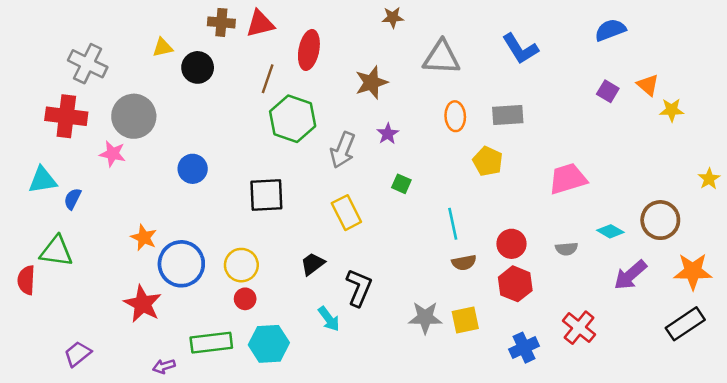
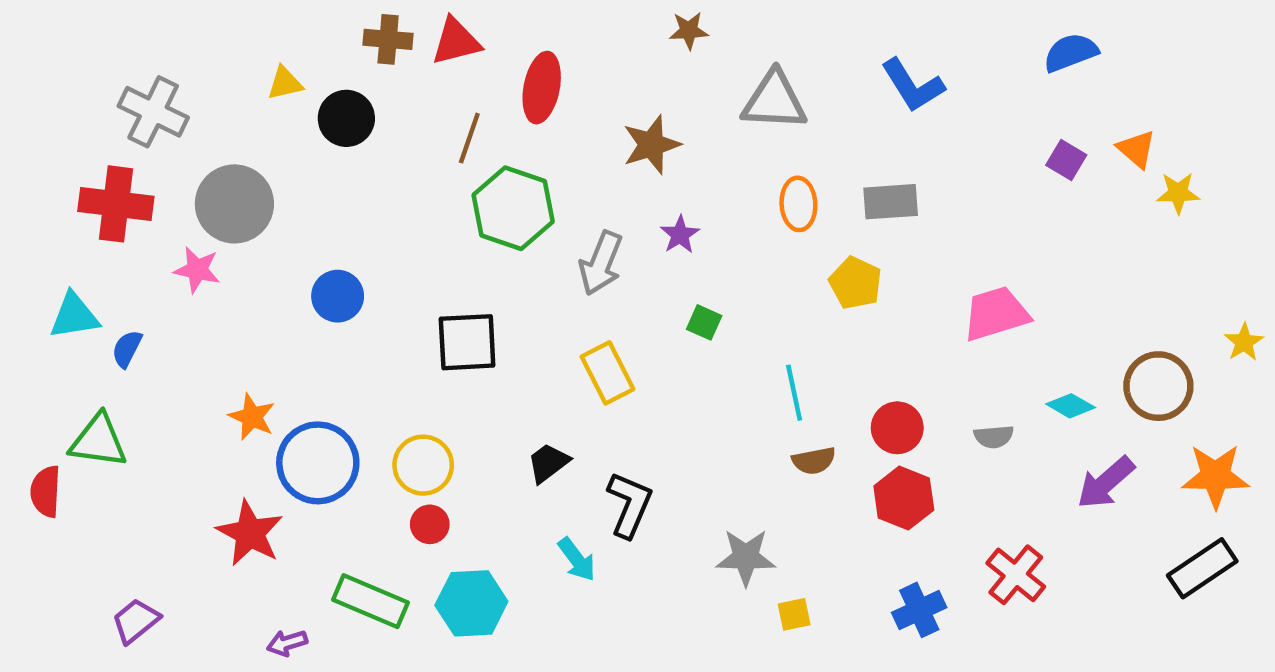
yellow star: (709, 179) -> (1244, 342), moved
yellow square: (465, 320) -> (794, 614), moved, size x0.7
green rectangle: (211, 343) -> (370, 601), turned 30

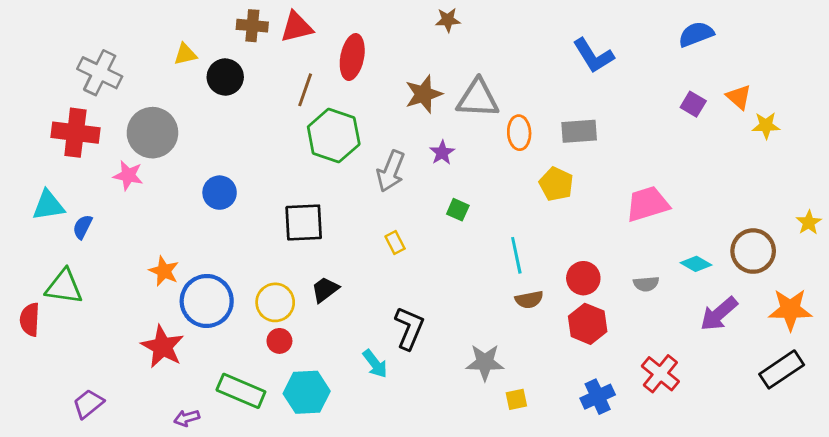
gray triangle: (774, 101) -> (478, 98), moved
yellow rectangle: (608, 373) -> (395, 242), size x0.6
black trapezoid: (548, 463) -> (325, 290), moved

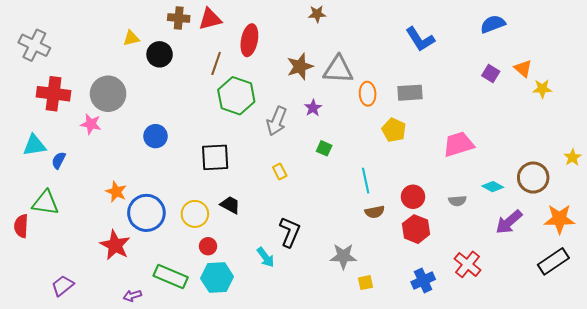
gray cross: (100, 73) -> (34, 45), moved
black trapezoid: (325, 290) -> (230, 205), turned 65
red circle: (279, 341) -> (208, 246), moved

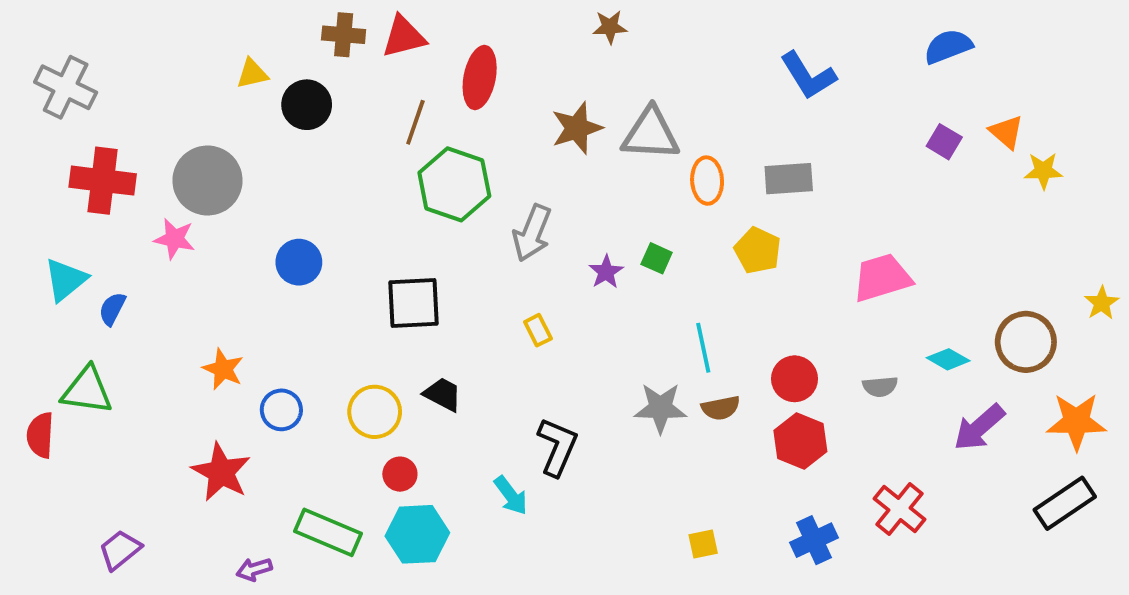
purple star: (313, 108) -> (606, 272), moved
cyan triangle: (34, 145) -> (66, 280), turned -30
green square: (324, 148) -> (657, 258), moved
blue circle: (146, 213) -> (281, 410), size x0.6
gray star: (343, 256) -> (660, 408), moved

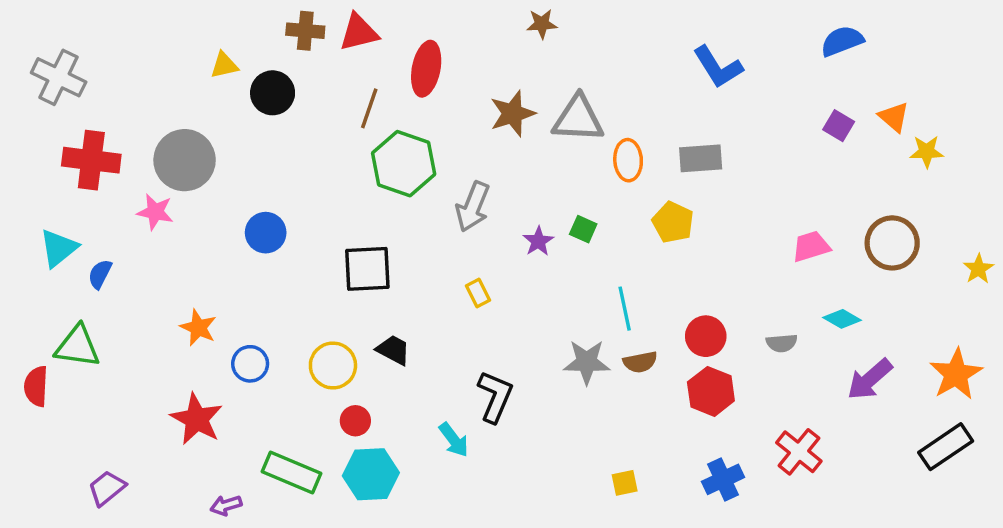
pink trapezoid: (882, 278) -> (811, 246), moved, size x0.7
brown circle: (1026, 342) -> (892, 243), moved
orange star: (1076, 422) -> (956, 374), turned -30

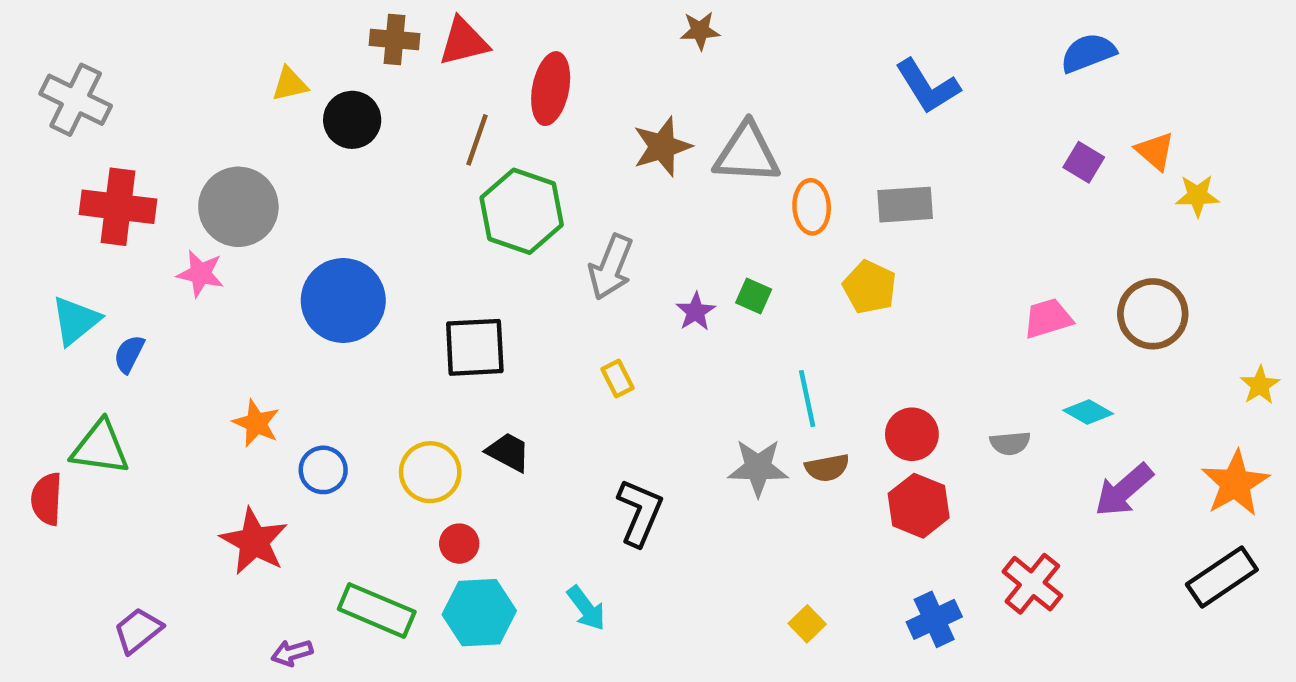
blue circle: (266, 233) -> (343, 300), size x1.6
yellow star: (978, 269) -> (1260, 385), moved
cyan arrow: (454, 440) -> (586, 608), moved
yellow square: (625, 483) -> (807, 624), turned -32

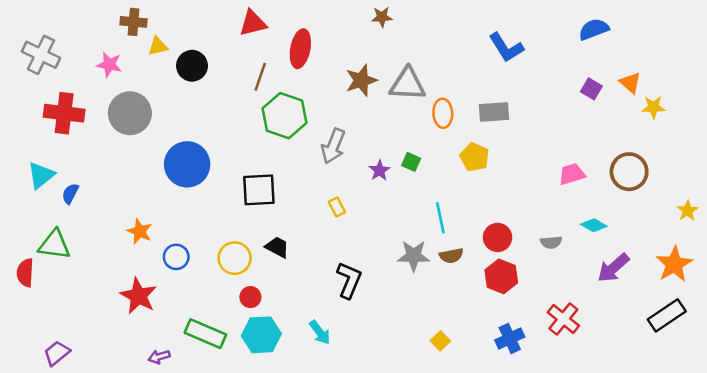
brown cross: (395, 40) -> (134, 22), moved
pink star: (200, 274) -> (109, 65), moved
purple trapezoid: (138, 631) -> (57, 353), moved

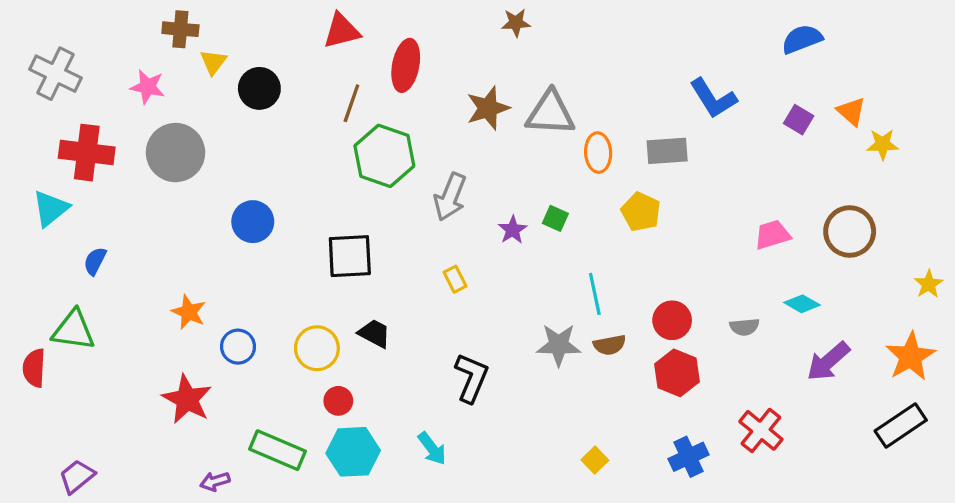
yellow triangle: (158, 46) -> (213, 62), turned -40
blue L-shape: (506, 47) -> (713, 98), moved
blue circle: (187, 164) -> (253, 222), size x0.7
cyan triangle: (41, 175) -> (51, 208), moved

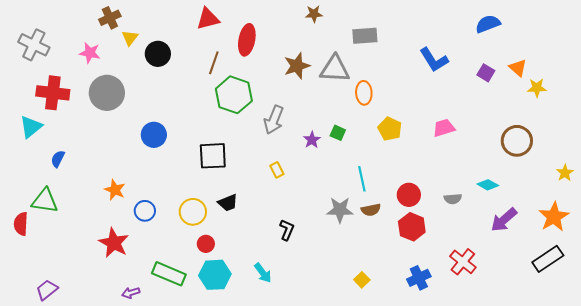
brown cross: (180, 29) -> (110, 18), turned -30
gray rectangle: (667, 151) -> (365, 36), moved
pink trapezoid: (772, 235) -> (444, 128), moved
black trapezoid: (374, 333) -> (228, 203), turned 130
black L-shape: (471, 378) -> (287, 230), size x0.7

